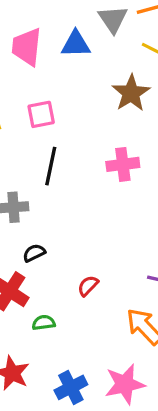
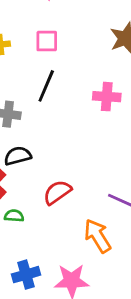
black semicircle: (34, 253) -> (18, 156), size x1.4
red semicircle: (88, 286) -> (57, 192), size x1.5

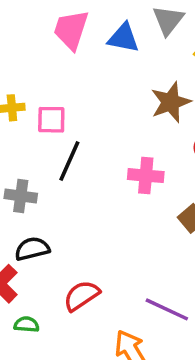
pink square: (47, 41) -> (51, 120), moved

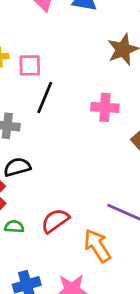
red semicircle: (82, 296) -> (55, 221), moved

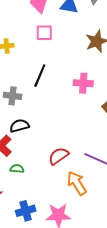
pink square: (30, 65) -> (44, 33), moved
red semicircle: (55, 221) -> (58, 156), moved

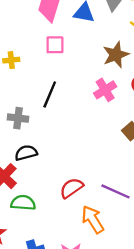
pink cross: (83, 83) -> (105, 90), moved, turned -36
green semicircle: (17, 169) -> (23, 203), size x1.5

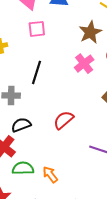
red semicircle: (71, 188) -> (64, 120), moved
orange arrow: (93, 219) -> (50, 175), moved, size x0.7

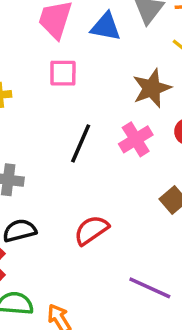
black line: (37, 72) -> (81, 143), moved

